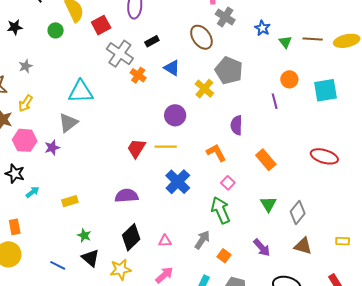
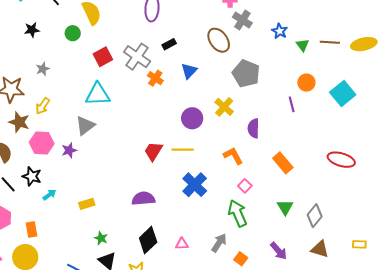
red square: (101, 25) -> (103, 57), moved
blue triangle: (172, 68) -> (189, 71), turned 42
yellow cross: (204, 89) -> (224, 107), moved
cyan square: (326, 90) -> (343, 94), turned -30

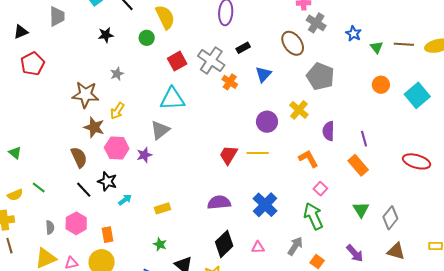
purple line: (292, 104) -> (364, 139), moved
blue cross: (195, 185) -> (265, 205), moved
green star: (101, 238) -> (160, 244), moved

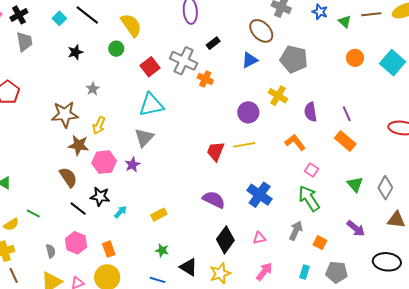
blue triangle: (263, 74) -> (250, 60), moved, turned 30
purple semicircle: (219, 202) -> (214, 200), turned 40

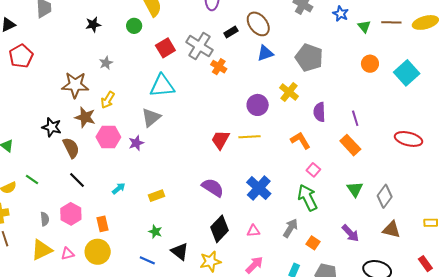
brown ellipse: (261, 31) -> (258, 24), moved
black star: (100, 197) -> (52, 127), moved

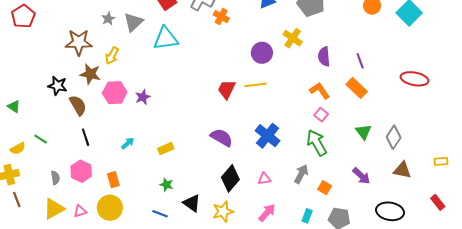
gray triangle: (151, 117) -> (133, 22), moved
orange L-shape: (300, 140) -> (320, 91), moved
black line: (77, 180) -> (86, 137), turned 30

